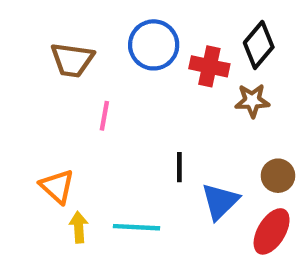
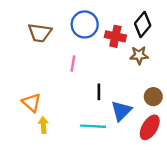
pink line: (104, 116) -> (73, 64), moved
cyan line: (136, 227) -> (93, 126), moved

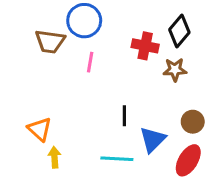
blue circle: (85, 24) -> (84, 21), moved
pink line: (73, 64) -> (90, 62), moved

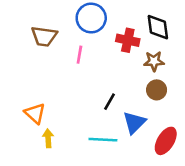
blue circle: (84, 21) -> (91, 18), moved
black diamond: (179, 31) -> (158, 27), turned -48
black line: (124, 116) -> (109, 102), turned 30
brown circle: (193, 122) -> (157, 90), moved

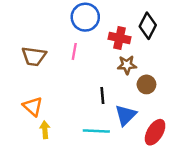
black diamond: (158, 27) -> (148, 26), turned 35
brown trapezoid: (44, 36) -> (34, 56), moved
brown star: (154, 61) -> (127, 65), moved
black line: (109, 102) -> (102, 95), turned -35

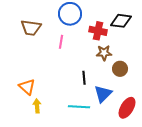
black diamond: (148, 26) -> (121, 21), turned 70
brown trapezoid: (34, 56) -> (31, 28), moved

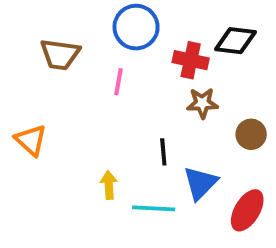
brown circle: (120, 69) -> (251, 134), moved
orange triangle: (27, 87) -> (31, 140), moved
yellow arrow: (37, 106) -> (109, 185), moved

